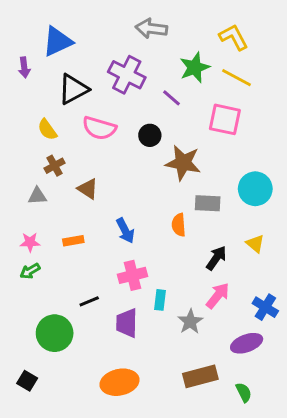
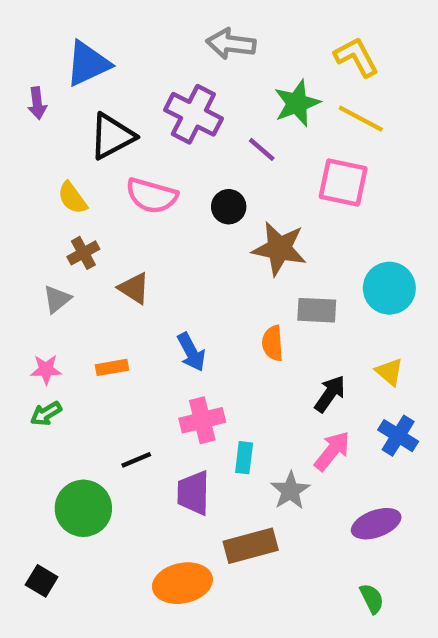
gray triangle: (37, 196) -> (57, 299), turned -36
blue cross: (265, 307) -> (398, 436), moved
brown rectangle: (200, 376) -> (251, 546), moved

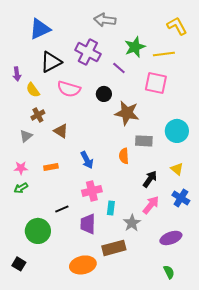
yellow L-shape: (356, 57) -> (177, 26), moved
purple arrow: (37, 103) -> (17, 74), moved
yellow line: (361, 119) -> (164, 54), turned -35

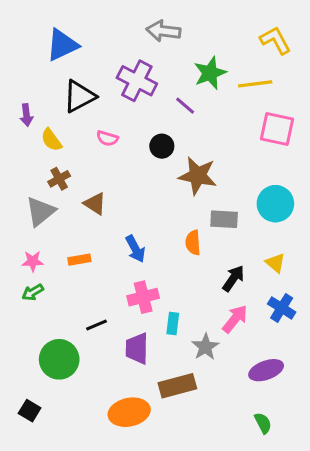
pink square: (156, 83) -> (277, 129), moved
pink semicircle: (69, 89) -> (107, 138), size x0.6
gray triangle: (26, 136) -> (40, 211), size x1.5

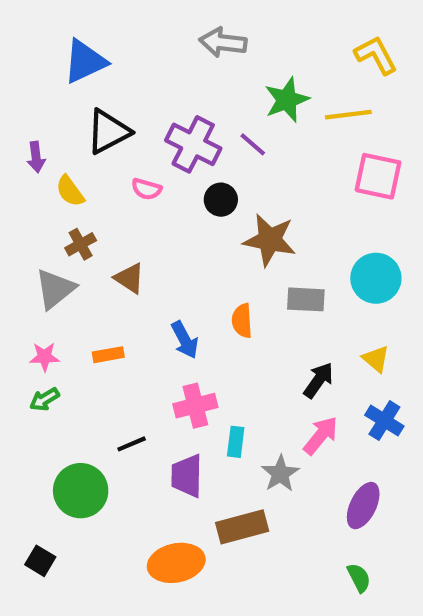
purple cross: (137, 81) -> (193, 144), moved
orange semicircle: (193, 243) -> (242, 321), moved
purple ellipse: (266, 370) -> (363, 506), turned -44

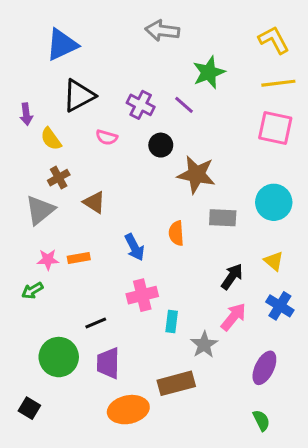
yellow line: (348, 115) -> (278, 83), moved
purple cross: (193, 144) -> (141, 105), size x0.7
pink star: (44, 357) -> (48, 260), moved
purple trapezoid: (187, 476) -> (108, 363), moved

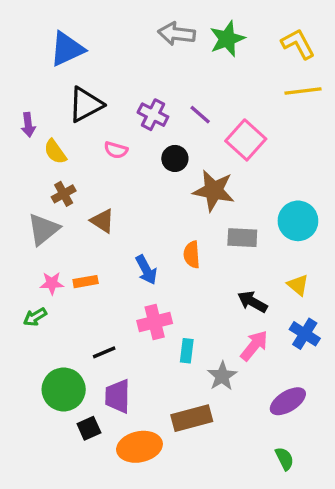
green star: (209, 72) -> (227, 39), moved
pink square: (275, 128) -> (246, 140), moved, turned 30
black arrow: (232, 277) -> (252, 302), turned -96
purple ellipse: (264, 368) -> (288, 401), turned 32
black square: (29, 408) -> (89, 428), moved, turned 35

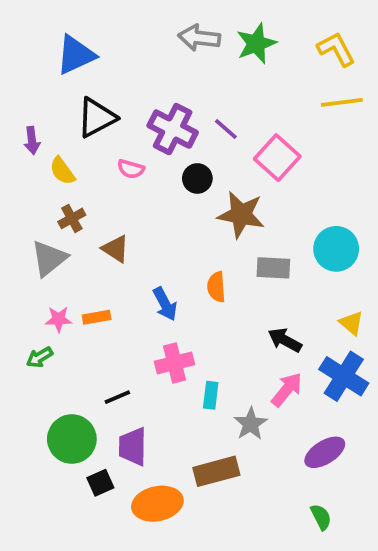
purple cross: (153, 115) -> (173, 129), size x1.4
yellow triangle: (298, 285) -> (351, 323), moved
blue cross: (305, 334) -> (344, 376), size x1.4

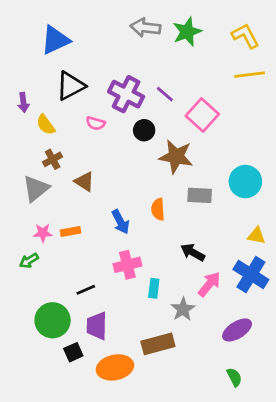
yellow triangle: (351, 323) -> (256, 236), turned -30
black arrow: (285, 340) -> (193, 252), moved

